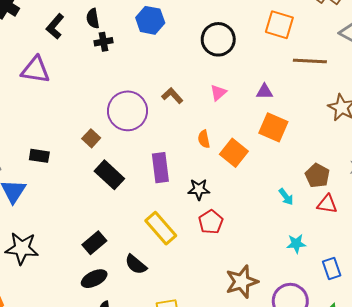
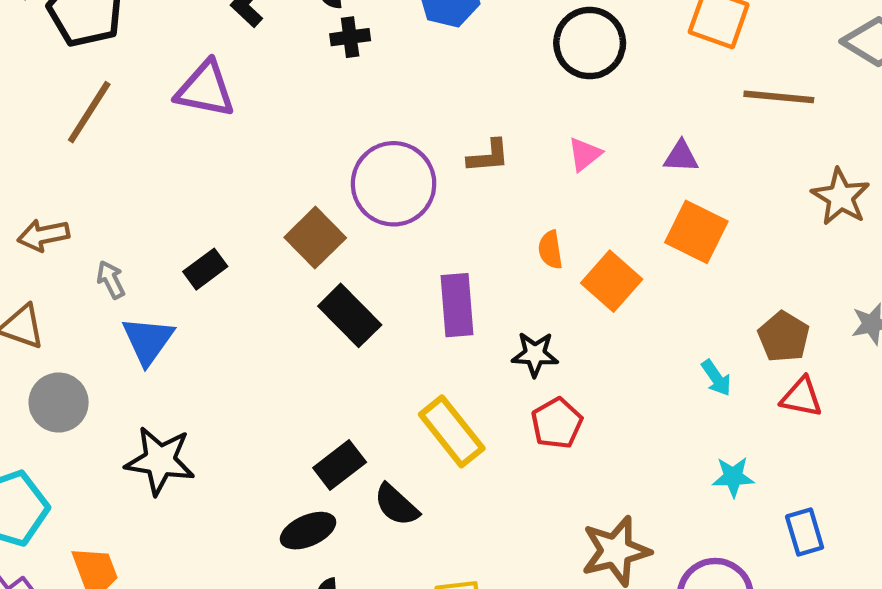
brown L-shape: (172, 96) -> (488, 156), turned 125
brown square: (91, 138) -> (315, 238), size x1.5
black rectangle: (39, 156) -> (205, 269), turned -48
black rectangle: (94, 243) -> (340, 465), moved

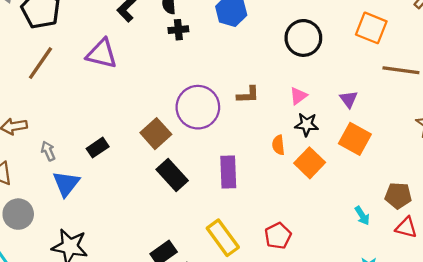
purple triangle: (681, 157) -> (349, 99), turned 48
brown pentagon: (784, 337) -> (398, 196), turned -30
black star: (535, 354) -> (307, 124), moved

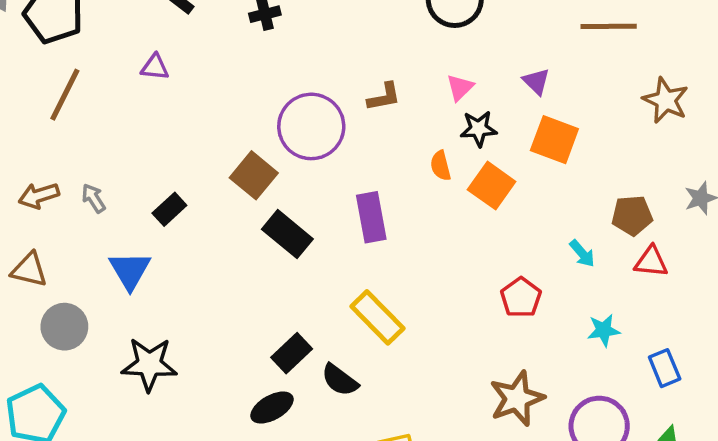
purple triangle: (102, 54) -> (155, 67), size x0.6
gray arrow: (48, 151) -> (94, 198), moved
red pentagon: (278, 236) -> (521, 298), moved

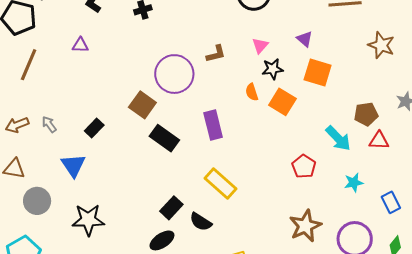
cyan arrow: (582, 253) -> (338, 138), size x1.6

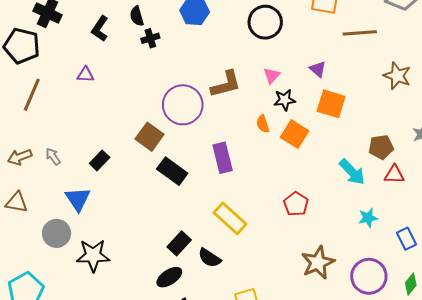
brown L-shape: (216, 54) -> (226, 84), size x1.5
red pentagon: (304, 166) -> (296, 204), moved
gray circle: (37, 201) -> (57, 233), moved

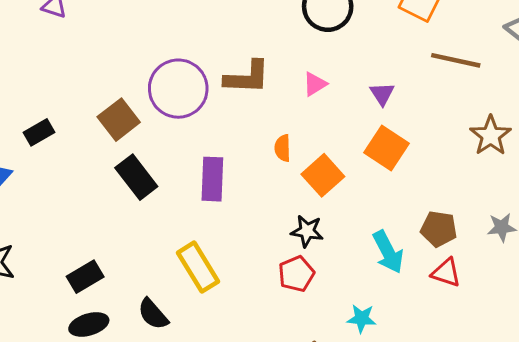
black star: (285, 100) -> (307, 231), moved
cyan star: (368, 218) -> (362, 318), moved
black rectangle: (179, 243) -> (85, 277), moved

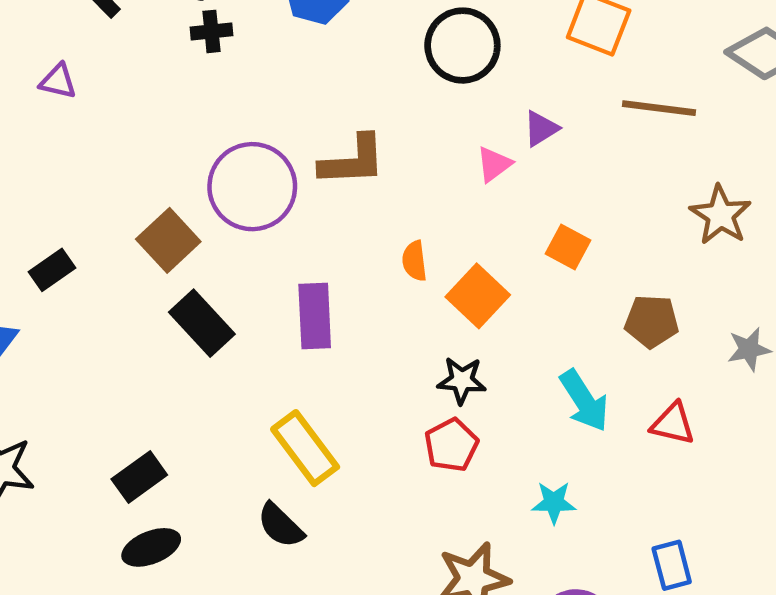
pink triangle: (315, 84) -> (494, 164), moved
purple triangle: (382, 94) -> (541, 129), moved, turned 36
orange square: (386, 148) -> (568, 247), size x0.7
brown pentagon: (439, 229) -> (652, 321), moved
black semicircle: (153, 314) -> (281, 525), moved

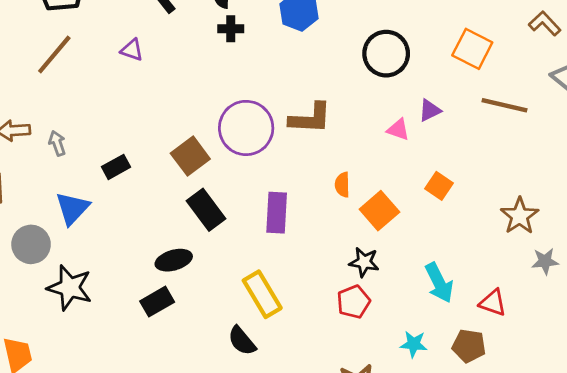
pink triangle: (494, 164) -> (398, 130), turned 50
brown star: (721, 215) -> (520, 216), moved
brown pentagon: (652, 321) -> (469, 346), moved
black ellipse: (151, 547) -> (174, 260), moved

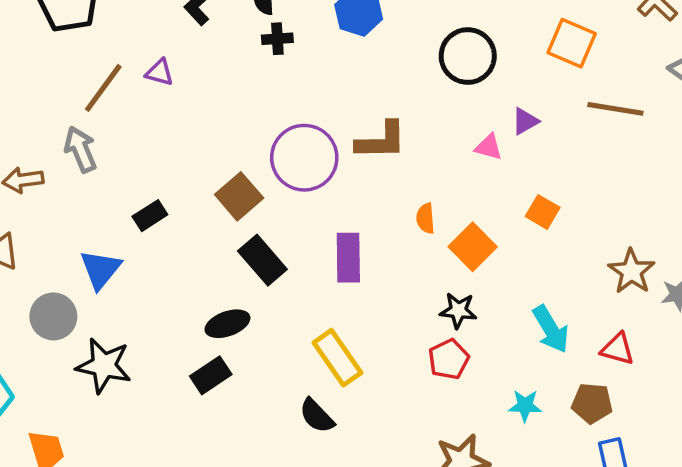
brown line: (54, 55) -> (103, 88), moved
gray arrow: (57, 143) -> (81, 149), moved, size x1.5
brown star: (520, 216) -> (631, 271), moved

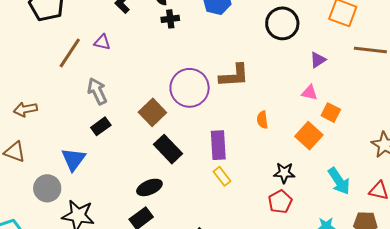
pink triangle: (489, 147) -> (310, 93), moved
gray arrow: (81, 149) -> (97, 91), moved
orange square: (473, 247) -> (309, 136), moved
yellow rectangle: (337, 358) -> (222, 176), moved, size x0.6

